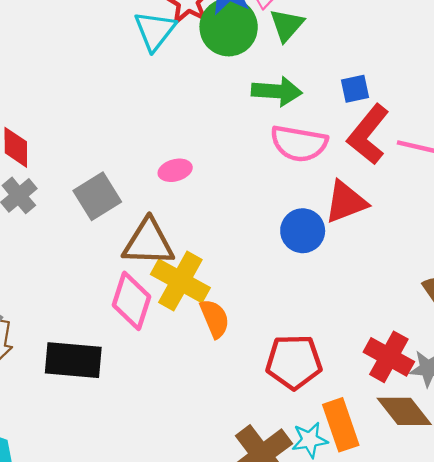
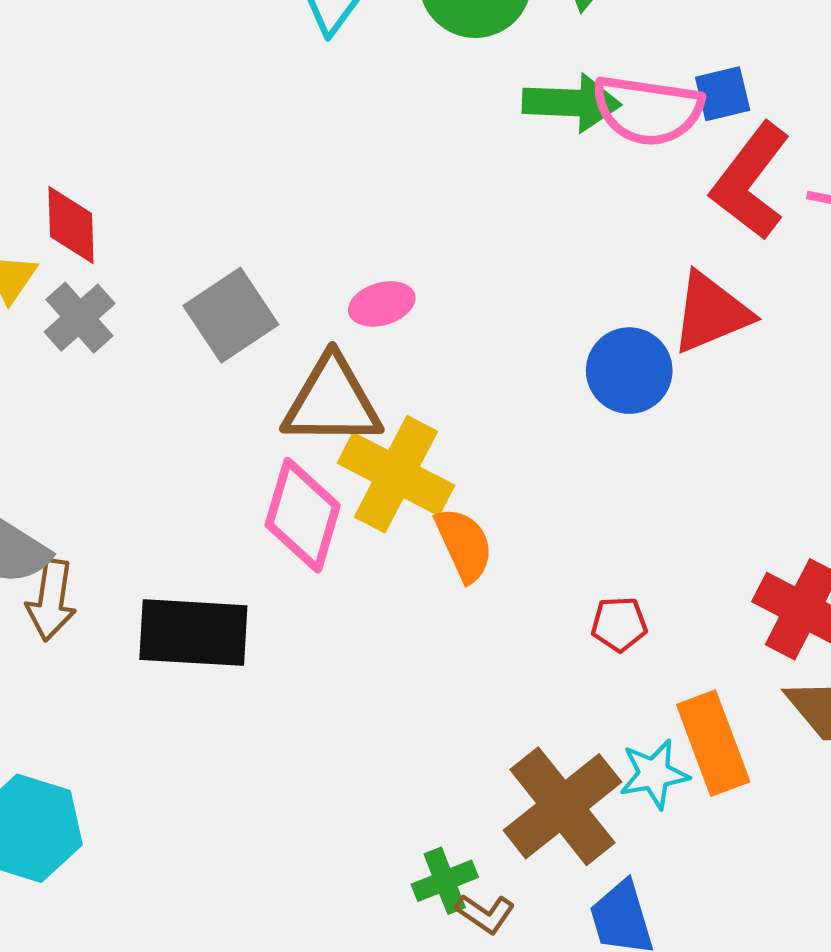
pink semicircle: (299, 143) -> (648, 110), moved
pink ellipse: (175, 170) -> (382, 304), moved
red pentagon: (294, 362) -> (619, 624), size x0.5

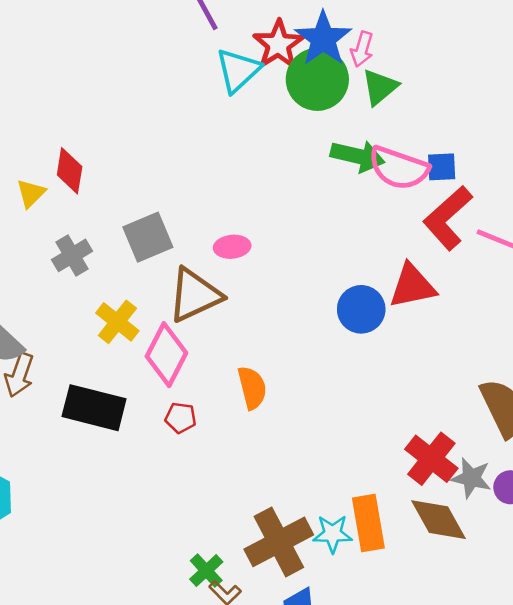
gray cross: (80, 318) -> (72, 255), moved
brown triangle: (332, 401) -> (195, 295), turned -36
yellow cross: (396, 474) -> (117, 322), moved, size x0.7
red pentagon: (619, 624) -> (181, 418), moved
green cross: (445, 881) -> (206, 571), turned -32

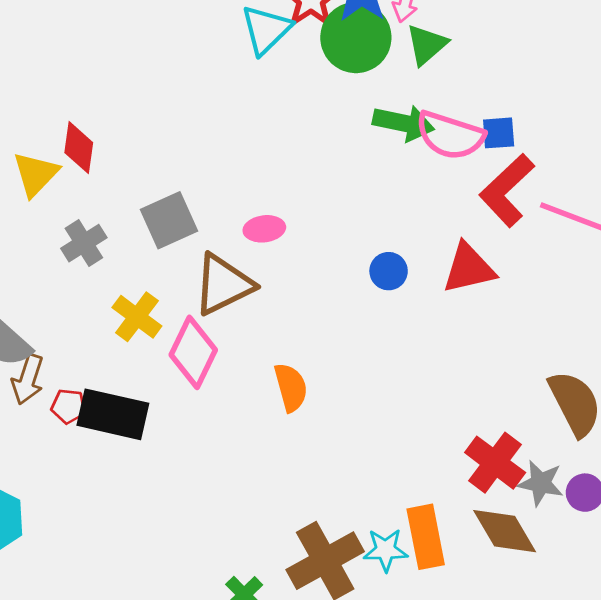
yellow triangle: (31, 193) -> (36, 174), size x1.4
blue circle: (361, 309) -> (389, 271), moved, size x0.7
red pentagon: (181, 418) -> (69, 406), moved

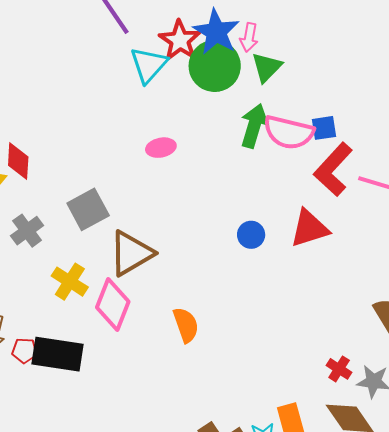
green arrow: (403, 123) -> (254, 126), turned -81
pink ellipse: (264, 229) -> (161, 148), moved
red cross: (495, 463) -> (339, 369), size x0.6

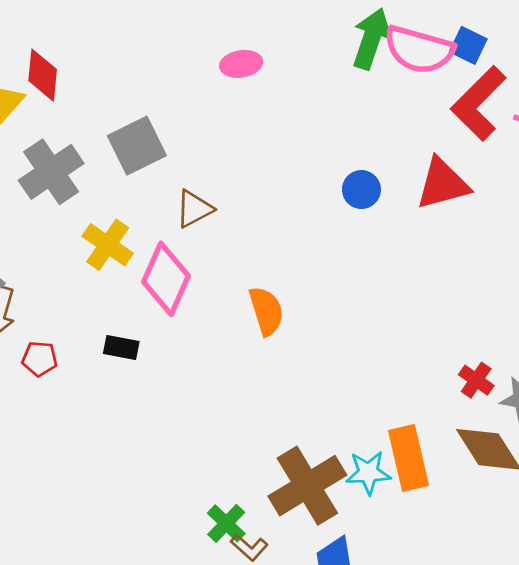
blue square: (324, 128) -> (468, 45), turned 32
gray cross: (27, 231) -> (51, 172), size x1.4
brown triangle: (131, 253) -> (194, 209), size x0.6
red pentagon: (25, 351) -> (40, 359), moved
black rectangle: (57, 354) -> (121, 348), moved, size x0.5

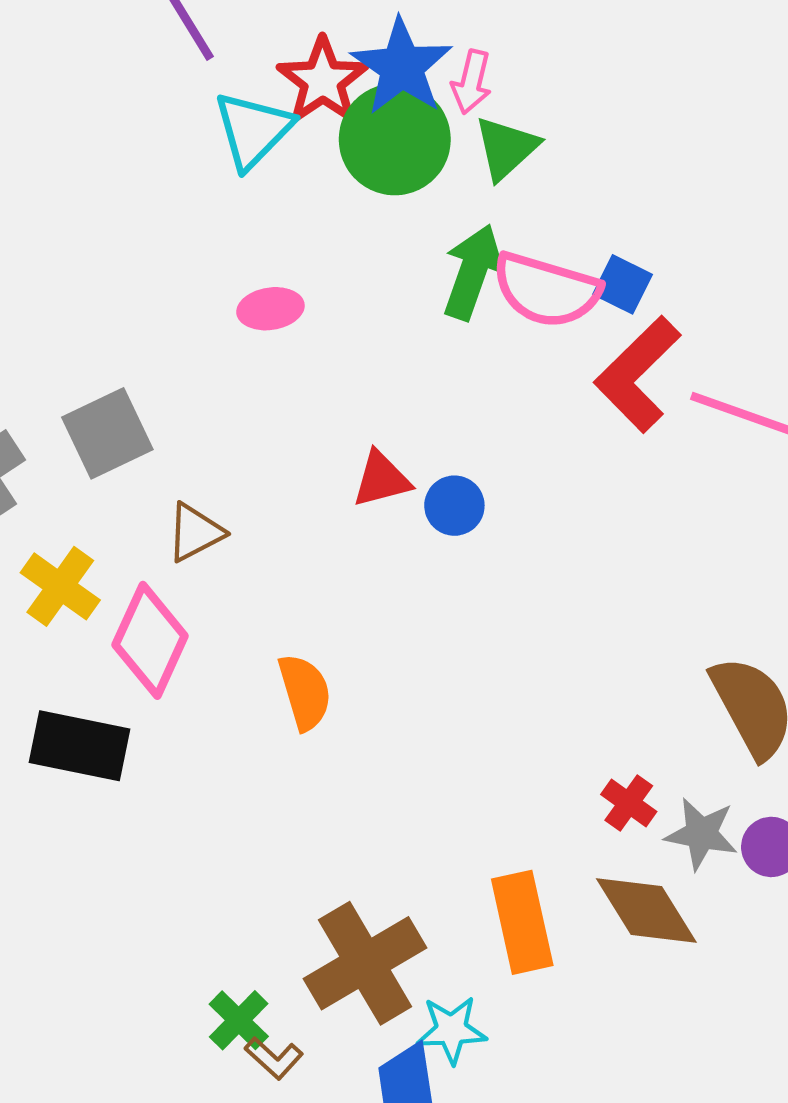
red triangle: (443, 184) -> (381, 479), moved, size x0.7
black rectangle: (121, 348) -> (79, 746), size x1.8
cyan star: (368, 473) -> (451, 1030), moved

